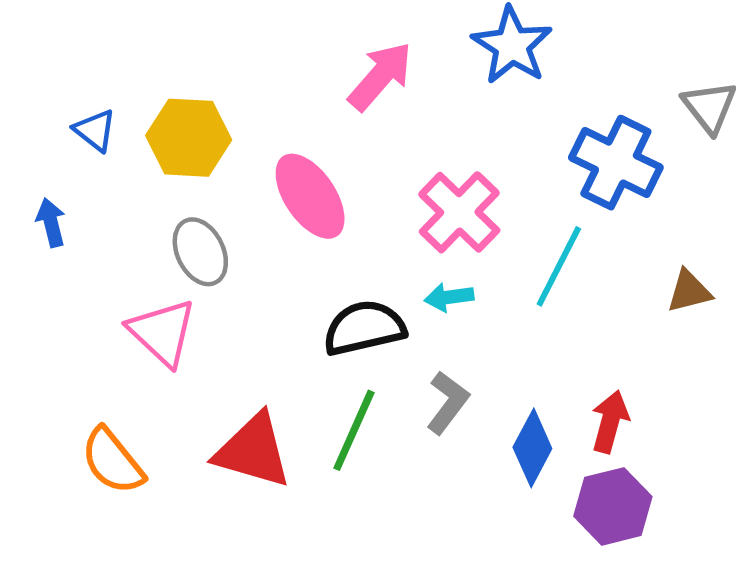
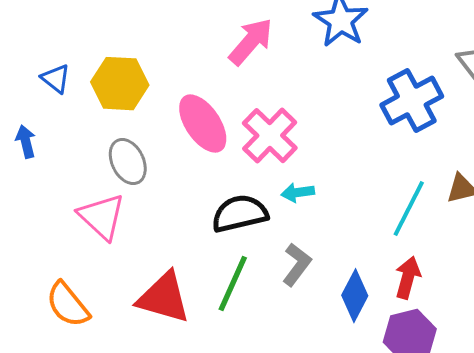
blue cross: (616, 163) -> (412, 101), turned 36
pink cross: (459, 212) -> (270, 136), moved
cyan line: (559, 266) -> (409, 209), moved

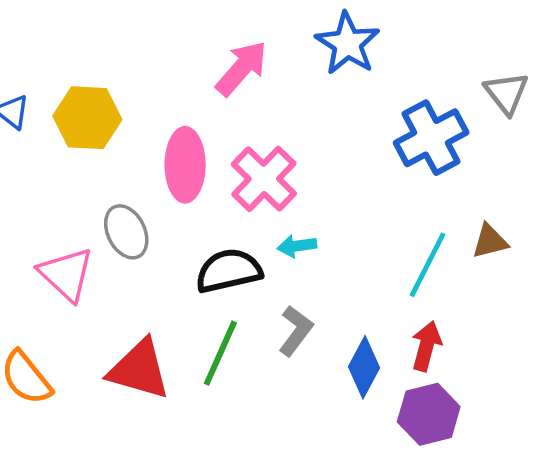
pink ellipse: (203, 124) -> (185, 165), turned 34
gray ellipse: (128, 162) -> (126, 232), moved

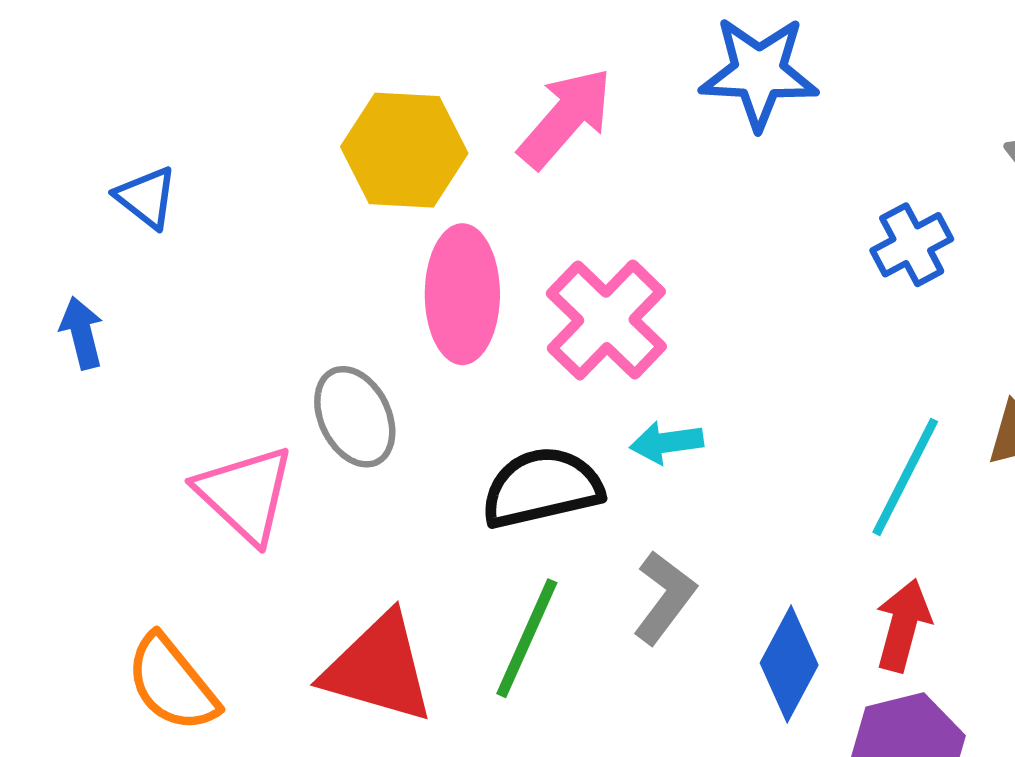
blue star: (347, 44) -> (759, 73), turned -30
yellow hexagon: (87, 118) -> (404, 150), moved
blue cross: (431, 138) -> (912, 245), size x0.6

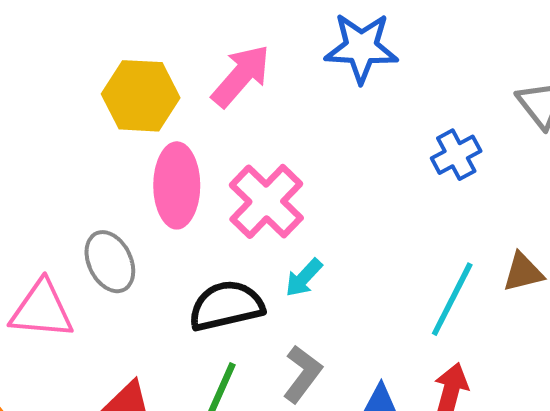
cyan arrow: (667, 443) -> (304, 278), turned -39
pink triangle: (245, 494) -> (42, 310), turned -38

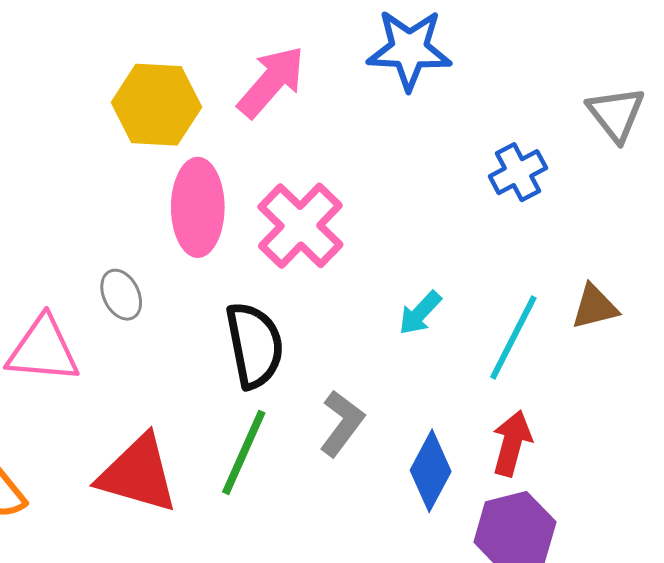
gray ellipse: (110, 262) -> (121, 295), size x0.7
cyan arrow: (304, 278) -> (420, 313), moved
black semicircle: (226, 306) -> (254, 345), turned 92

